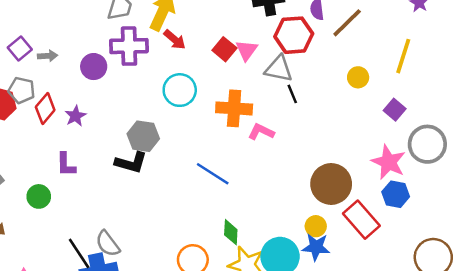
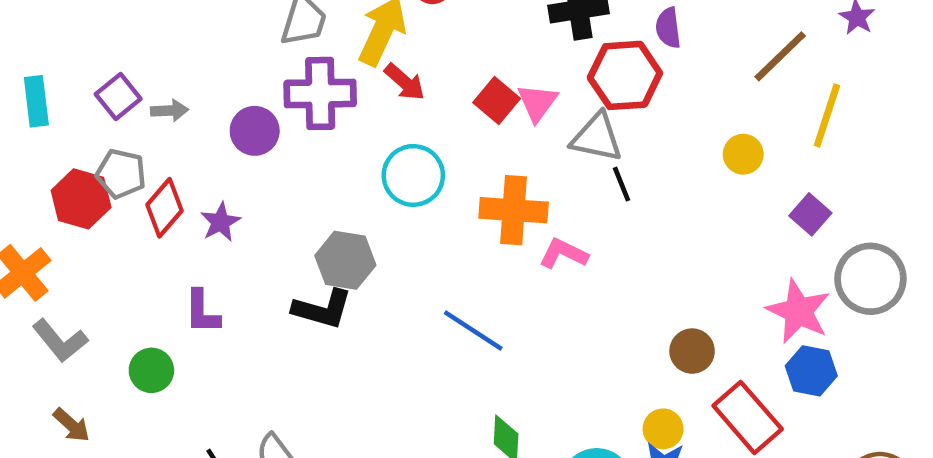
brown line: (347, 23) -> (780, 56), moved
brown circle: (331, 184) -> (692, 351), size x0.6

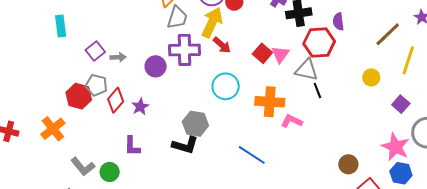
cyan rectangle: (36, 101) -> (61, 26), moved
gray L-shape: (60, 341) -> (83, 166), moved

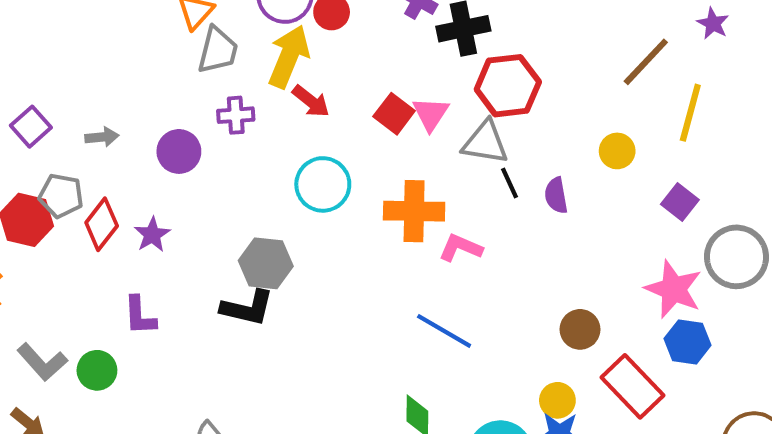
purple semicircle: (338, 22) -> (556, 195), moved
purple cross: (185, 50) -> (236, 115), size x0.6
purple square: (95, 51) -> (31, 127), moved
blue line: (252, 155) -> (444, 331), moved

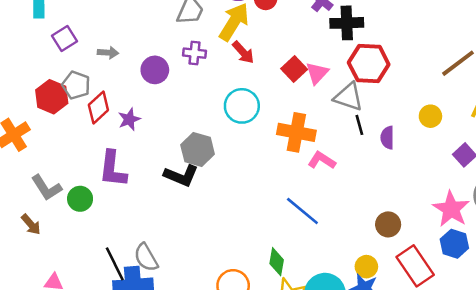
purple L-shape: (140, 316) -> (113, 169), size x1.4

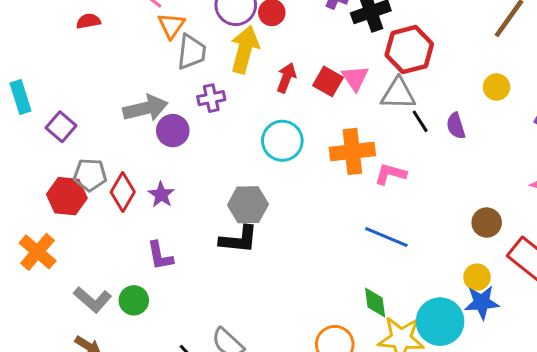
red arrow: (243, 52) -> (286, 78), moved, turned -100
gray arrow: (108, 53) -> (145, 108), moved, size x1.8
purple L-shape: (113, 169) -> (160, 256), size x0.7

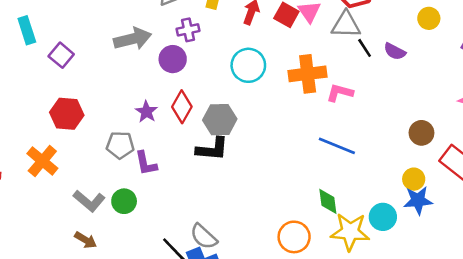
purple semicircle: (456, 126) -> (395, 51), turned -45
purple circle: (173, 131) -> (173, 59), moved
gray pentagon: (90, 175) -> (120, 145), moved
red diamond: (123, 192) -> (182, 107), moved
cyan circle: (440, 322) -> (383, 217), size x0.7

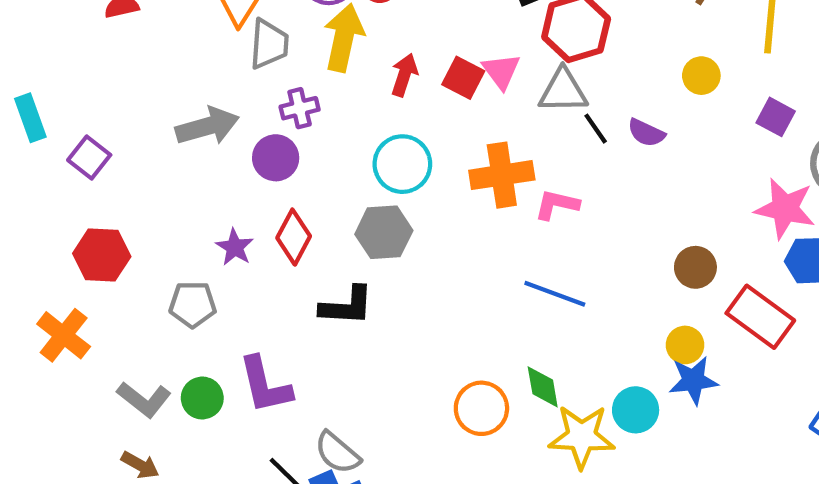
gray hexagon: (220, 120) -> (384, 232), moved
purple L-shape: (146, 163) -> (265, 385), moved, size x1.4
orange circle: (294, 237) -> (481, 408), moved

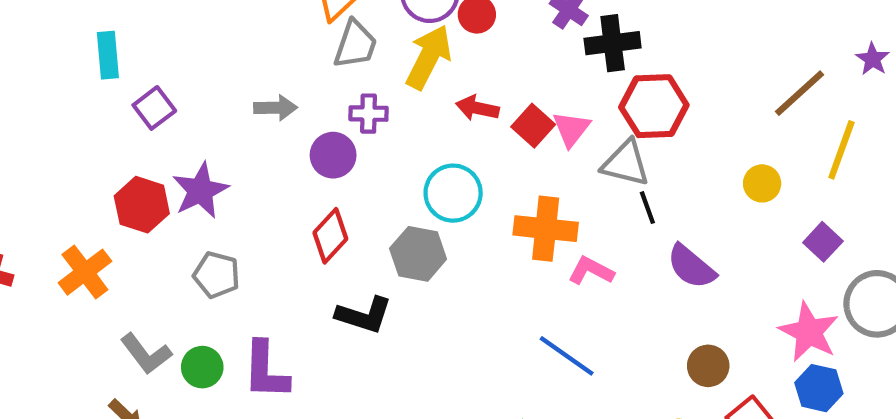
red arrow: (404, 75) -> (477, 108), turned -111
gray arrow: (207, 126) -> (275, 108), size x0.7
purple semicircle: (646, 133) -> (691, 267), moved, size x1.4
purple star: (235, 247) -> (200, 191), moved, size x1.5

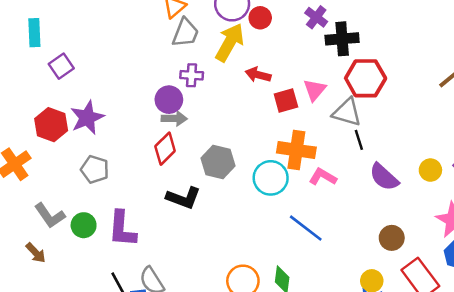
gray arrow: (275, 108) -> (174, 119), moved
red square: (533, 126) -> (286, 100), moved, turned 30
yellow circle: (762, 183) -> (430, 170), moved
cyan circle: (453, 193) -> (271, 178), moved

